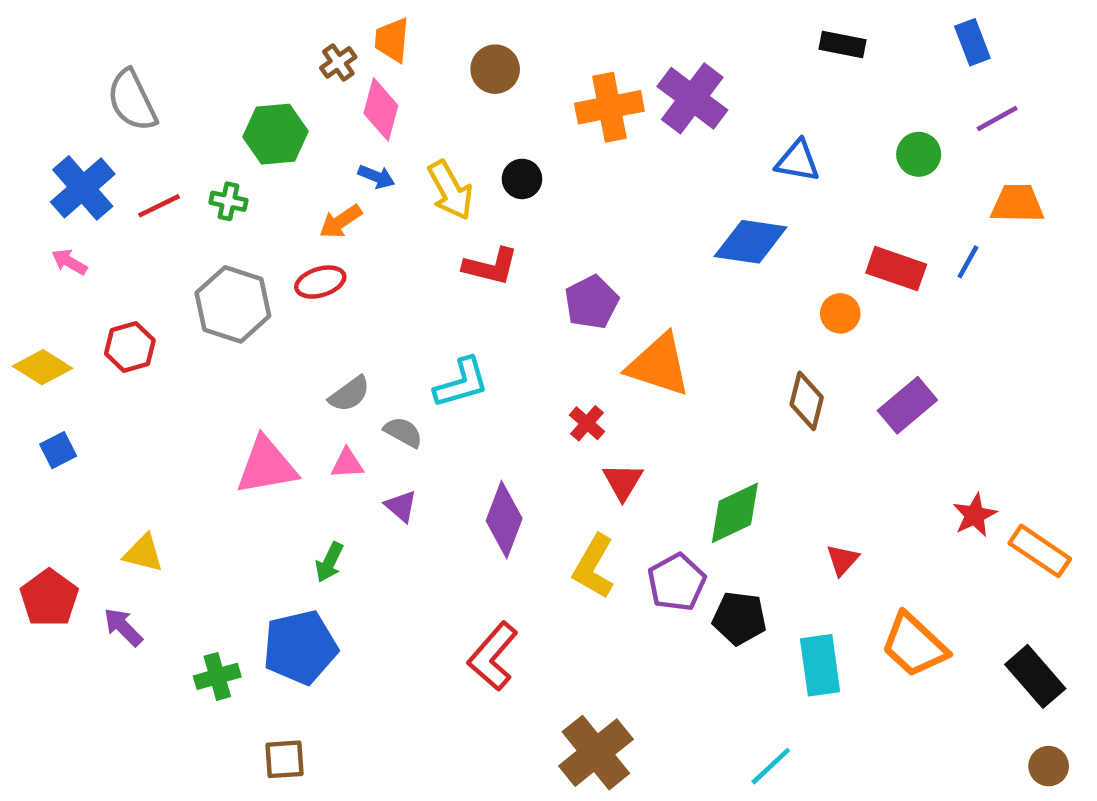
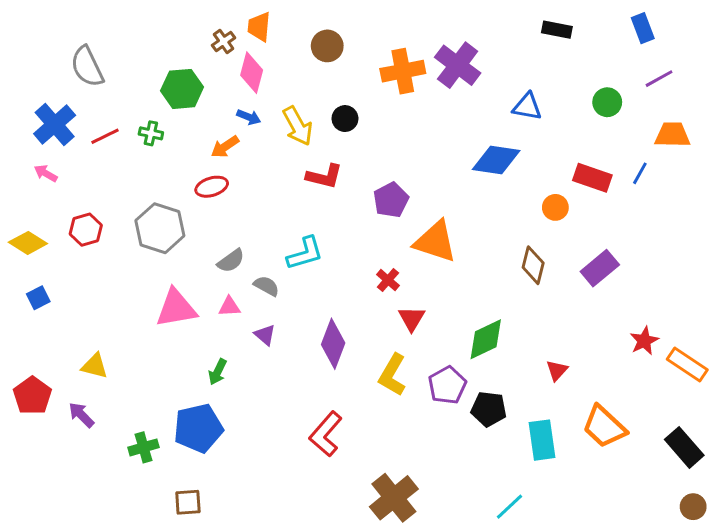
gray hexagon: (233, 304) -> (160, 228), moved

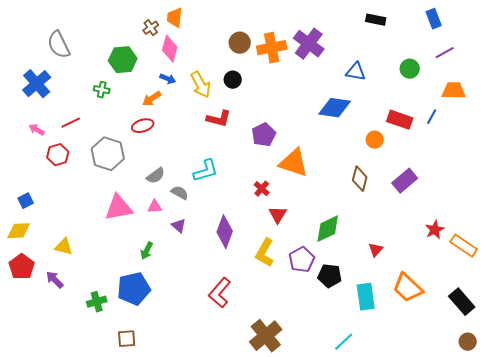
brown circle: (327, 46) -> (240, 43), moved
red line: (105, 136) -> (71, 123), moved
pink arrow: (46, 173) -> (37, 130), moved
yellow diamond: (28, 243) -> (19, 231), moved, turned -35

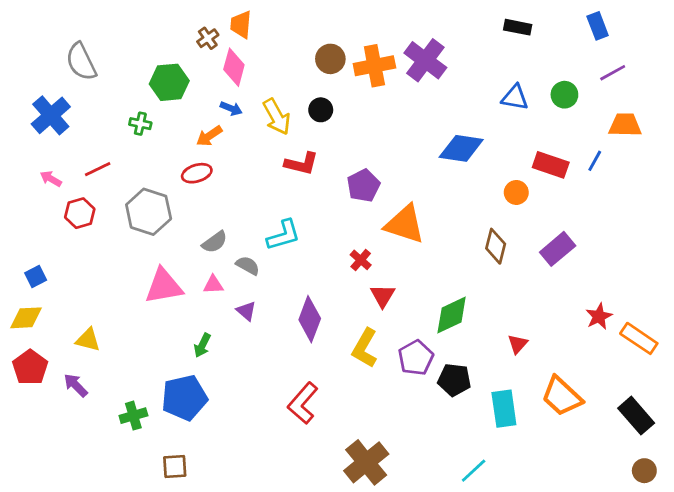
blue triangle: (356, 72) -> (515, 97), moved

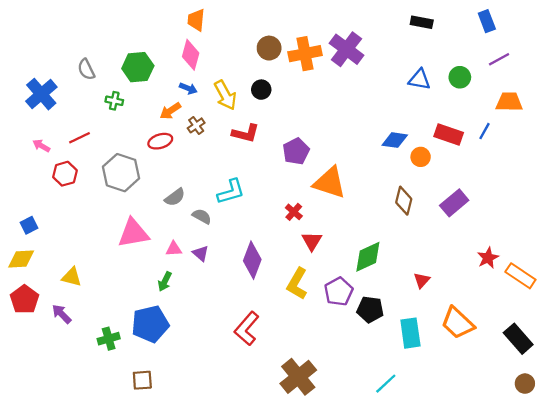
brown cross: (208, 38) -> (196, 125), moved
gray semicircle: (81, 62) -> (86, 69), moved, size x0.7
blue diamond: (461, 148) -> (395, 140), moved, size x0.7
pink triangle: (213, 285) -> (174, 249), moved

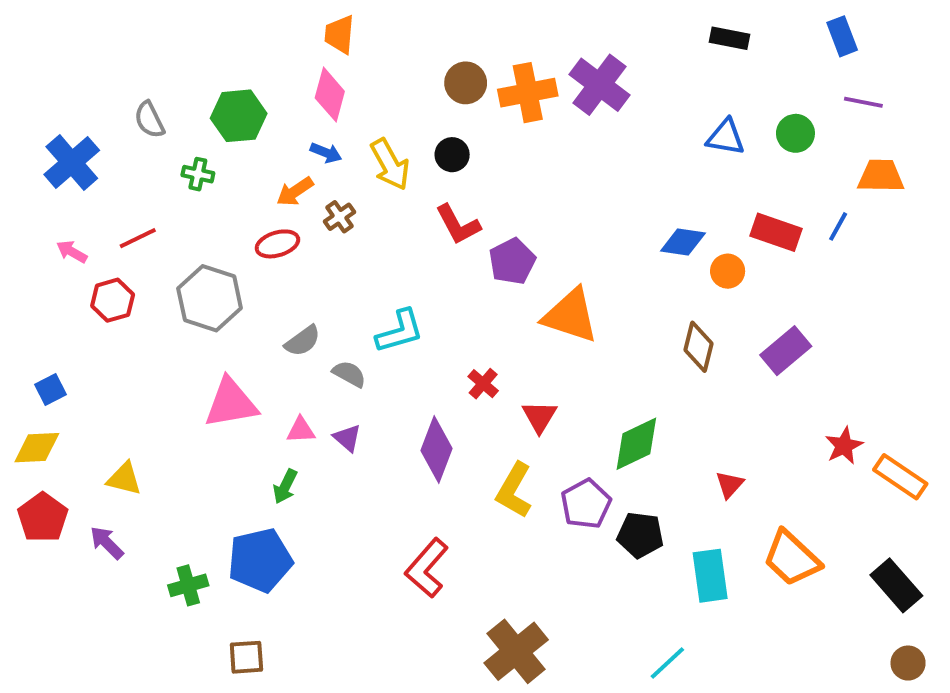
purple line: (499, 59) -> (863, 102), turned 40
red L-shape: (246, 133) -> (458, 225), moved, turned 48
red cross: (294, 212) -> (483, 384), moved

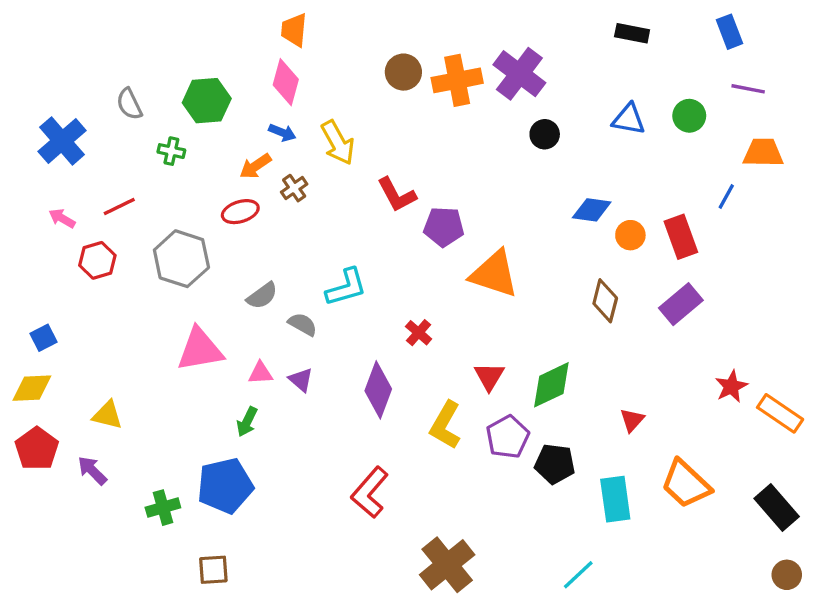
black circle: (452, 155) -> (545, 134), moved
red rectangle: (776, 232) -> (681, 237), moved, turned 51
purple pentagon: (512, 261) -> (444, 227), turned 30
red triangle: (539, 417) -> (489, 376), moved

